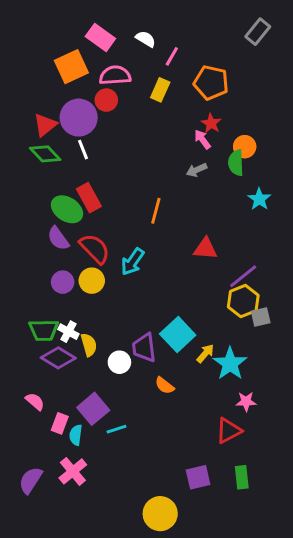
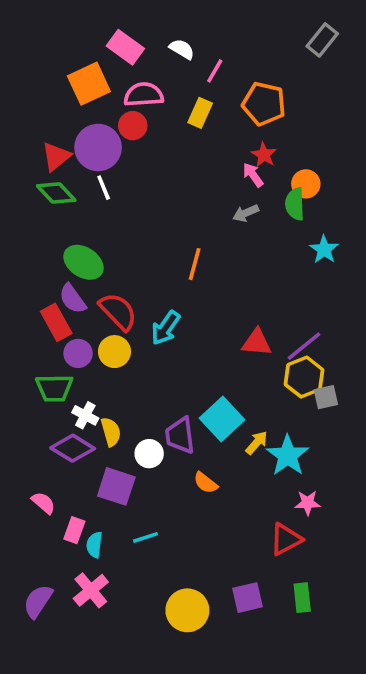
red rectangle: (89, 198) -> (56, 322), moved
red triangle: (205, 249) -> (257, 342), moved
green trapezoid: (44, 330) -> (54, 388), moved
purple square: (93, 409) -> (116, 486), moved, turned -32
yellow circle: (160, 514) -> (187, 610), moved

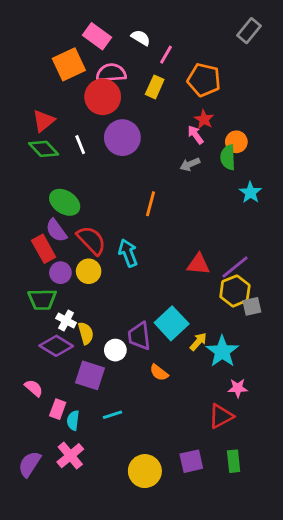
red circle: (133, 126) -> (103, 97), size x1.6
purple circle: (98, 147) -> (122, 138), moved
cyan arrow: (166, 328) -> (128, 253), turned 124

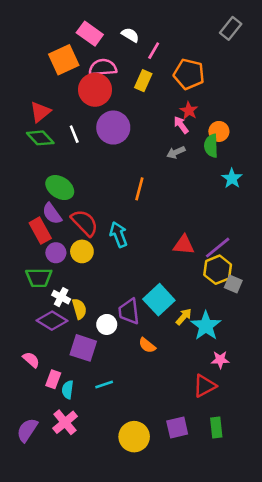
gray square: (252, 306) -> (233, 284), turned 36

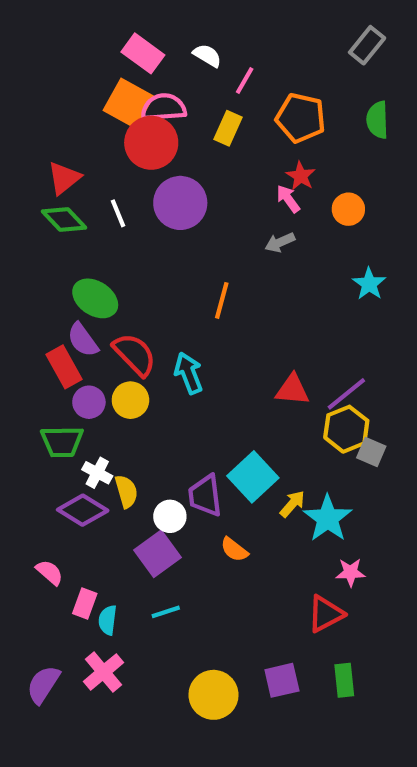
orange square: (64, 60) -> (128, 103), moved, turned -36
green semicircle: (211, 146) -> (377, 120), moved
purple square: (83, 348) -> (157, 554), moved, turned 36

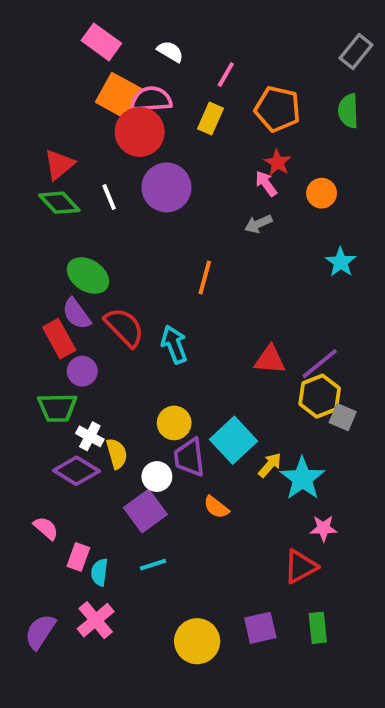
gray rectangle: (367, 45) -> (356, 51), moved
pink rectangle: (143, 53) -> (101, 42), moved
white semicircle: (207, 56) -> (170, 51), moved
yellow circle: (130, 400) -> (174, 423), moved

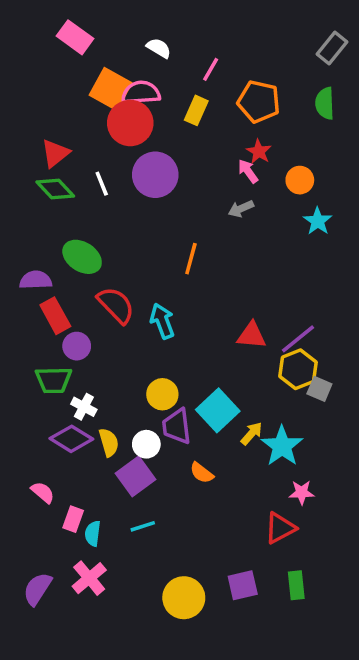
pink rectangle: (101, 42) -> (75, 37), moved
cyan star: (341, 262) -> (318, 221), moved
purple semicircle: (76, 314) -> (36, 280), moved, turned 124
yellow semicircle: (117, 454) -> (109, 442), moved

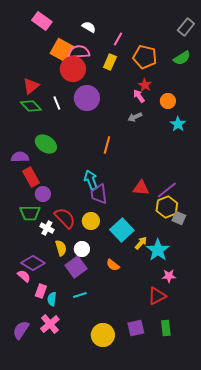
green semicircle: (325, 103) -> (182, 58), turned -120
red semicircle: (116, 305) -> (65, 218), moved
purple trapezoid: (177, 426) -> (99, 194), moved
purple diamond: (71, 439) -> (33, 263), moved

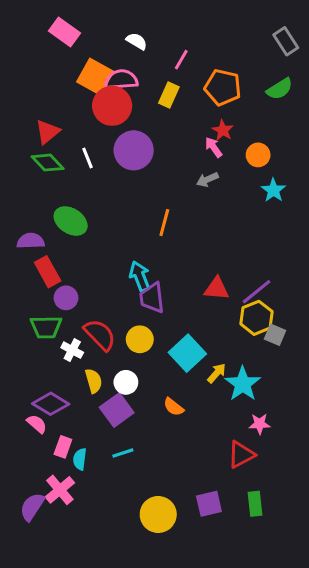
gray rectangle: (186, 27) -> (286, 41), turned -72
pink cross: (50, 324) -> (60, 490), moved

